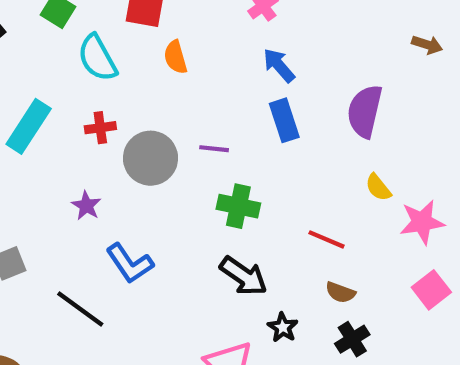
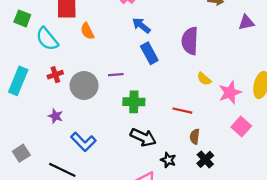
brown semicircle: (340, 292) -> (195, 137), turned 88

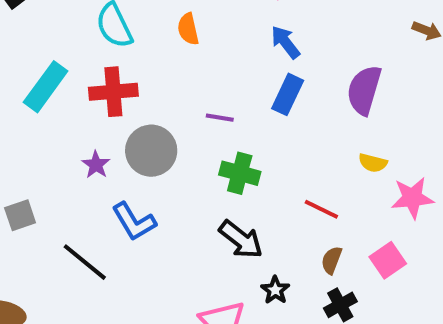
blue rectangle: (149, 53) -> (288, 94), turned 40
red cross: (55, 75) -> (113, 92), size x1.6
yellow semicircle: (204, 79) -> (373, 163), turned -40
gray circle: (84, 85) -> (151, 151), moved
pink square: (241, 126) -> (388, 260), moved

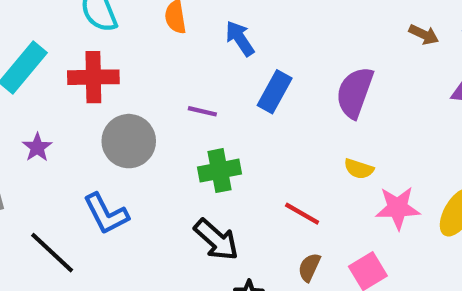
blue arrow: (285, 42) -> (240, 39), moved
purple star: (96, 165) -> (37, 147), moved
green cross: (240, 173) -> (219, 171), turned -30

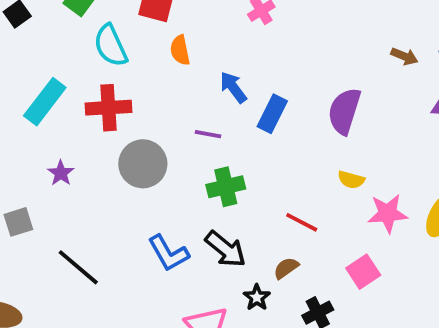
blue arrow: (240, 39) -> (233, 87), moved
blue L-shape: (106, 214) -> (168, 253), moved
brown semicircle: (309, 267) -> (286, 268), moved, turned 32

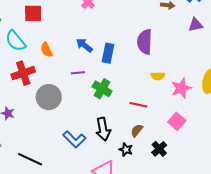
orange semicircle: (180, 50) -> (47, 50), moved
green cross: (226, 187) -> (102, 89), moved, turned -30
black arrow: (225, 249) -> (103, 129), turned 55

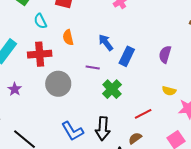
cyan semicircle: (16, 41) -> (40, 21), size x0.7
purple semicircle: (145, 42) -> (165, 54), size x0.7
red line: (138, 105) -> (143, 114), turned -54

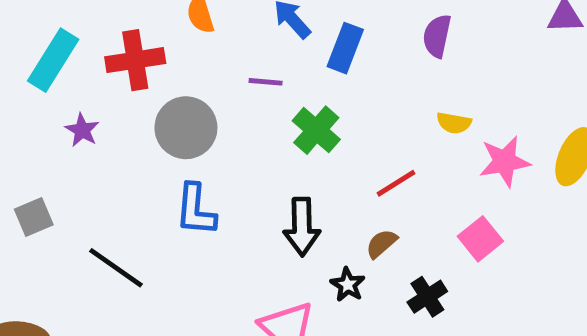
purple star: (15, 89) -> (82, 130), moved
blue L-shape: (72, 131) -> (196, 210), moved, turned 40

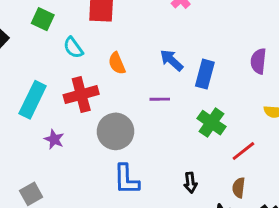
green cross: (316, 130) -> (211, 123), moved
black arrow: (302, 227) -> (190, 183), size x0.6
brown semicircle: (381, 244) -> (239, 188), turned -36

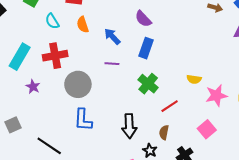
blue arrow: (172, 60) -> (112, 36), moved
purple semicircle: (258, 61) -> (143, 19), moved, turned -54
orange semicircle: (117, 63) -> (83, 25), moved
black arrow: (190, 183) -> (129, 126), size x1.6

